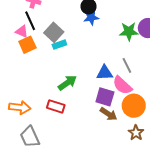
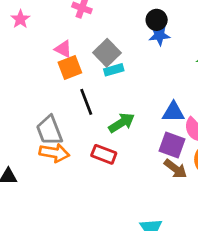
black line: (30, 21) -> (86, 102), moved
gray trapezoid: (30, 137) -> (49, 130), moved

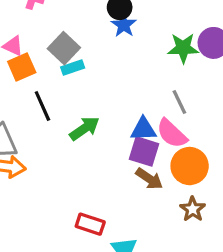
blue star: (159, 35) -> (124, 25), turned -30
blue triangle: (173, 112) -> (143, 129), moved
red rectangle: (104, 154) -> (90, 224), moved

